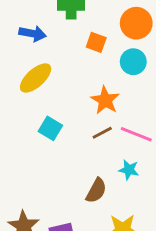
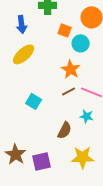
blue arrow: (33, 34) -> (22, 24), turned 72
cyan circle: (133, 62) -> (81, 43), moved
cyan square: (50, 128) -> (34, 101), moved

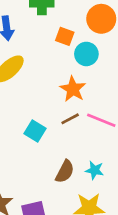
cyan square: (34, 101) -> (35, 131), moved
cyan star: (87, 116) -> (95, 170), moved

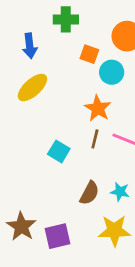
brown line: (70, 119) -> (95, 139), turned -48

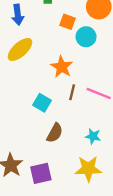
orange star: (98, 108) -> (62, 67), moved
brown semicircle: (89, 193) -> (55, 133), moved

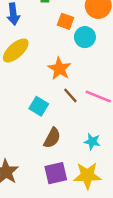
brown line: (72, 92) -> (70, 95), turned -56
purple square: (41, 173) -> (56, 173), moved

